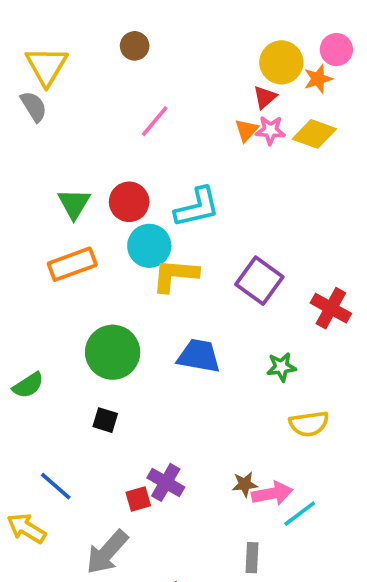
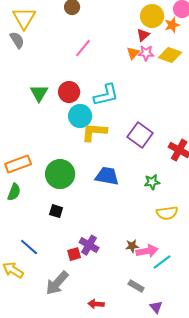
orange rectangle: (72, 264) -> (18, 164), moved
green semicircle: (28, 385) -> (14, 192), turned -36
gray rectangle: (252, 558) -> (136, 286), turned -63

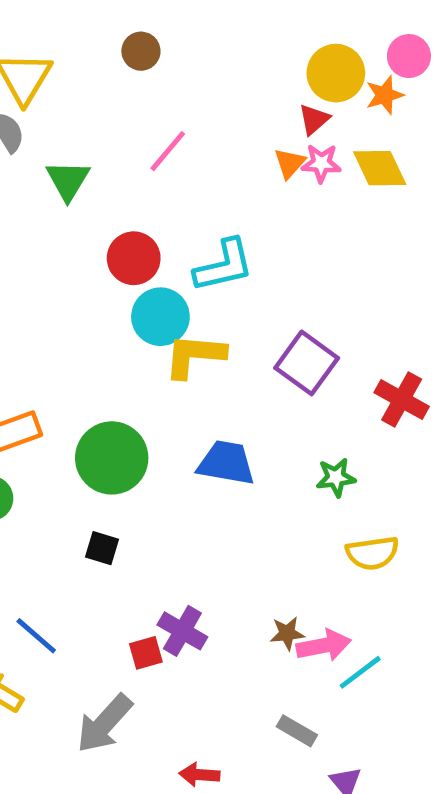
yellow diamond: (170, 55) -> (380, 168), turned 45
green triangle: (39, 93) -> (68, 180), moved

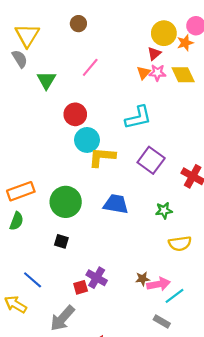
cyan L-shape: (224, 266) -> (138, 118), moved
gray rectangle: (297, 731) -> (162, 321), moved

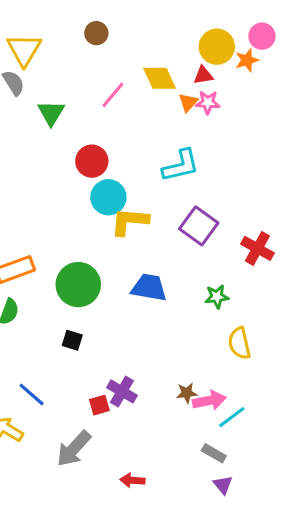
red triangle: (154, 53) -> (203, 75), turned 32
yellow diamond: (183, 75) -> (160, 78), moved
yellow semicircle: (180, 244) -> (239, 343), turned 85

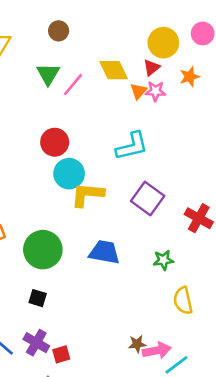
orange star: (247, 60) -> (190, 77), moved
red triangle: (203, 75) -> (152, 68), turned -30
green triangle: (51, 113) -> (48, 74), moved
purple cross: (122, 391) -> (36, 343), moved

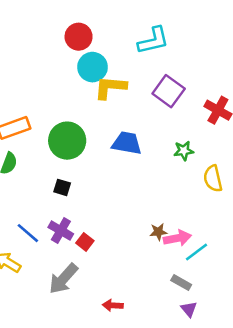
yellow semicircle: (183, 301) -> (213, 179), moved
red square: (61, 354) -> (85, 242), turned -36

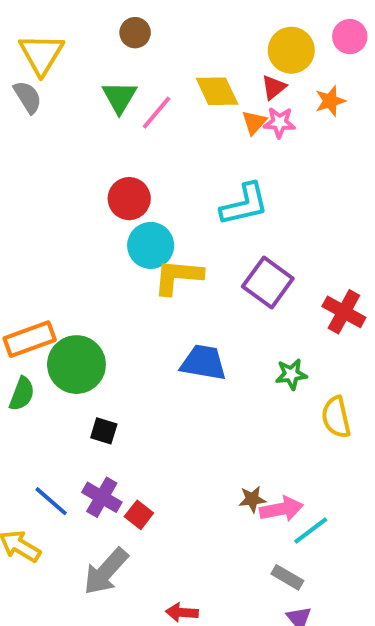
green circle: (67, 141) -> (76, 365), moved

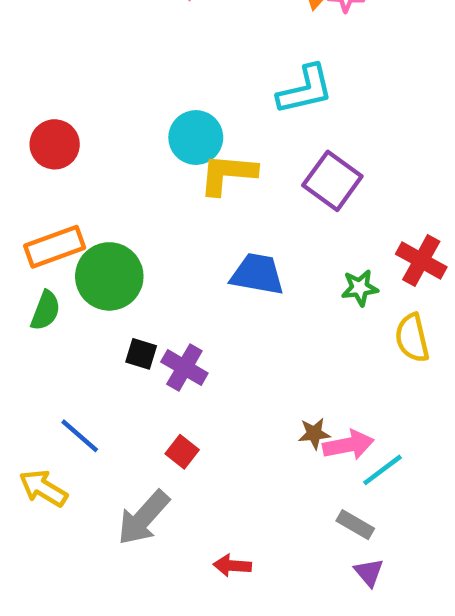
red circle: (129, 199) -> (55, 144), moved
red cross: (344, 312) -> (421, 260), moved
purple cross: (102, 497) -> (184, 367), moved

